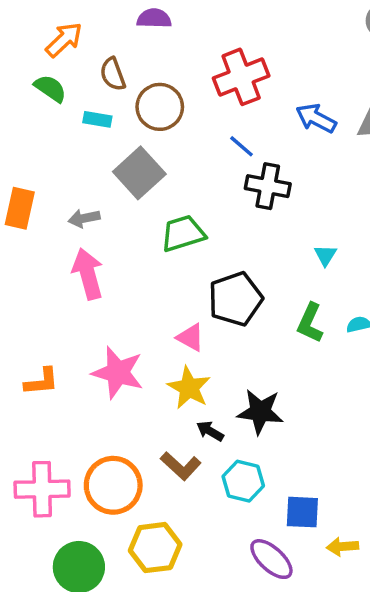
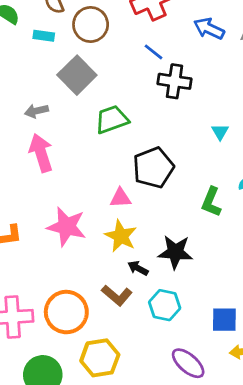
green L-shape: (310, 323) -> (211, 202), moved
pink triangle: (190, 337) -> (120, 198), turned -30
blue square: (302, 512) -> (224, 320), moved

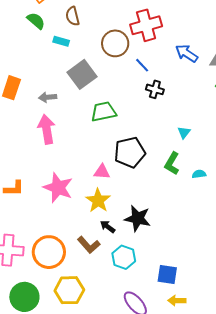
brown circle: (91, 25) -> (115, 43), moved
black cross: (175, 81) -> (155, 89), size x0.7
green L-shape: (211, 202) -> (172, 163), moved

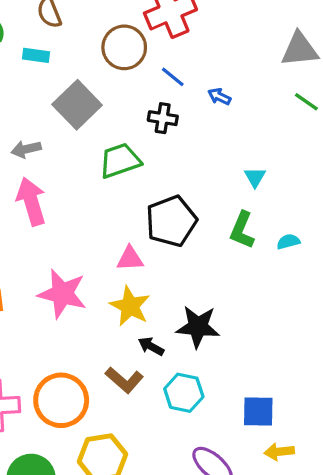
blue arrow: (187, 53) -> (219, 97), moved, size x0.6
black cross: (155, 89) -> (163, 118), moved

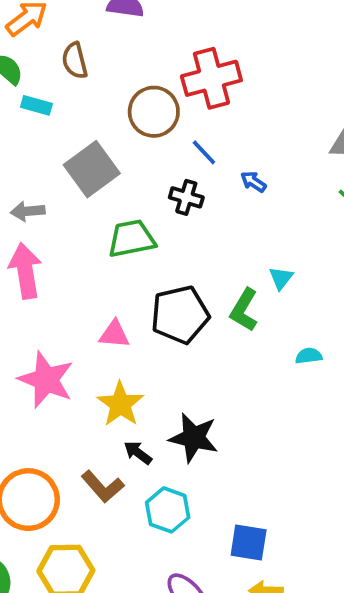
cyan rectangle: (36, 55) -> (36, 105), moved
green L-shape: (242, 230) -> (244, 310), moved
pink triangle: (130, 259) -> (114, 334), moved

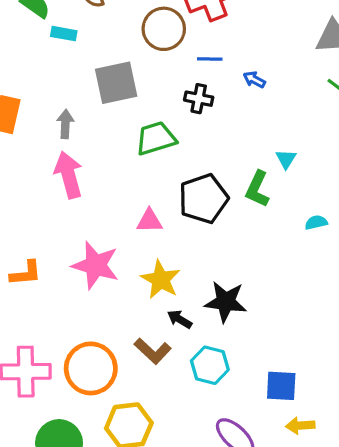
blue line: (204, 152) -> (210, 59), turned -40
gray square: (92, 169) -> (116, 83), turned 30
gray arrow: (28, 211) -> (65, 124), turned 104

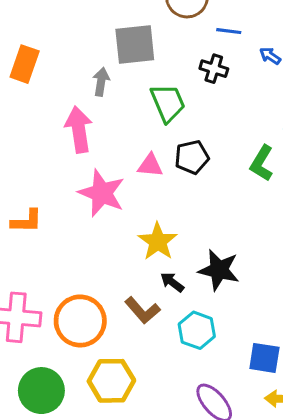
gray arrow: (65, 124) -> (101, 82), moved
green trapezoid: (156, 138) -> (168, 103), turned 78
black pentagon: (203, 199) -> (192, 157), moved, size x0.7
pink triangle: (149, 221) -> (150, 165), moved
pink star: (96, 265) -> (102, 193), moved

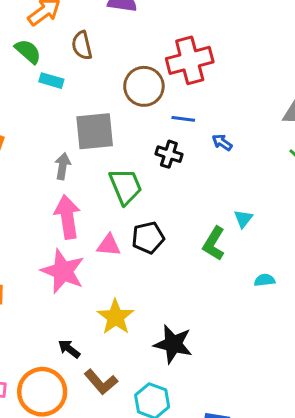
pink arrow: (79, 129) -> (67, 217), moved
black arrow: (172, 282) -> (69, 349), moved

